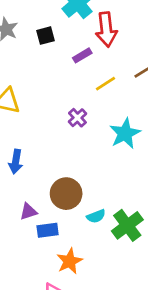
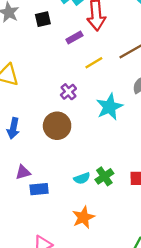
brown circle: (66, 194) -> (57, 126), moved
green cross: (127, 225) -> (104, 176), moved, size x0.7
orange star: (70, 261) -> (83, 217), moved

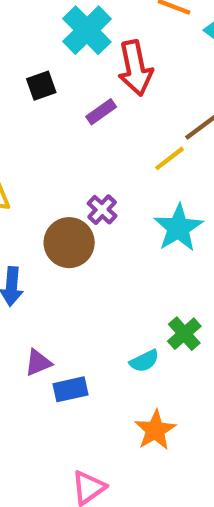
yellow line: (94, 63) -> (170, 158), moved
brown circle: (57, 126) -> (69, 243), moved
green cross: (104, 176) -> (184, 334), moved

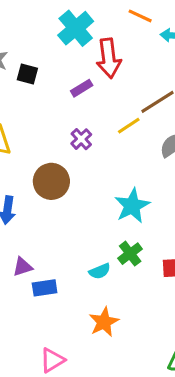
black square: (41, 86) -> (27, 74), moved, turned 30
purple cross: (102, 210) -> (81, 139), moved
cyan star: (178, 228) -> (132, 206), moved

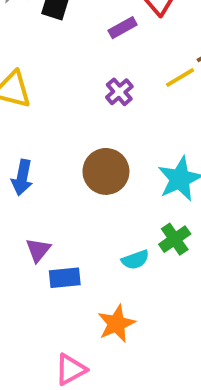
brown circle: (51, 181) -> (106, 171), moved
purple triangle: (22, 267) -> (38, 250), turned -35
orange star: (104, 322) -> (116, 324), moved

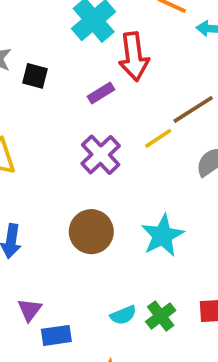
purple cross: (119, 92) -> (101, 155), size x1.5
green cross: (175, 239) -> (161, 316), moved

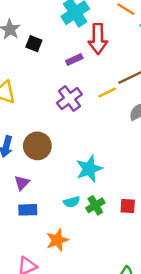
brown circle: (91, 232) -> (37, 146), moved
cyan star: (162, 236) -> (89, 169), moved
purple triangle: (30, 310) -> (22, 183), moved

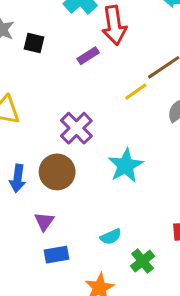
purple cross: (69, 99) -> (76, 128), moved
cyan star: (89, 169) -> (126, 166), moved
green cross: (95, 205) -> (143, 261), moved

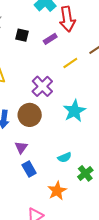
black square: (34, 43) -> (22, 35), moved
yellow line: (136, 92) -> (70, 63), moved
blue rectangle: (57, 255) -> (29, 169), turned 70

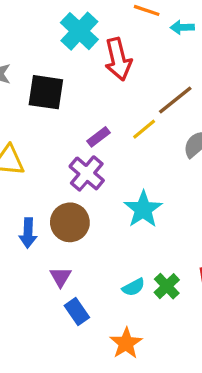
black square: (22, 35) -> (46, 92), size x1.6
purple rectangle: (50, 39) -> (98, 137), moved
yellow line: (70, 63) -> (144, 129), moved
green cross: (85, 173) -> (167, 286), moved

